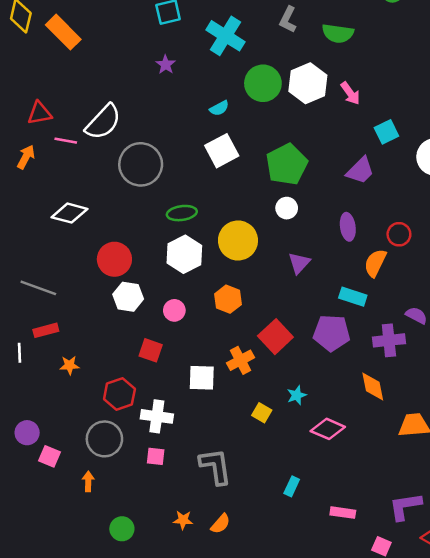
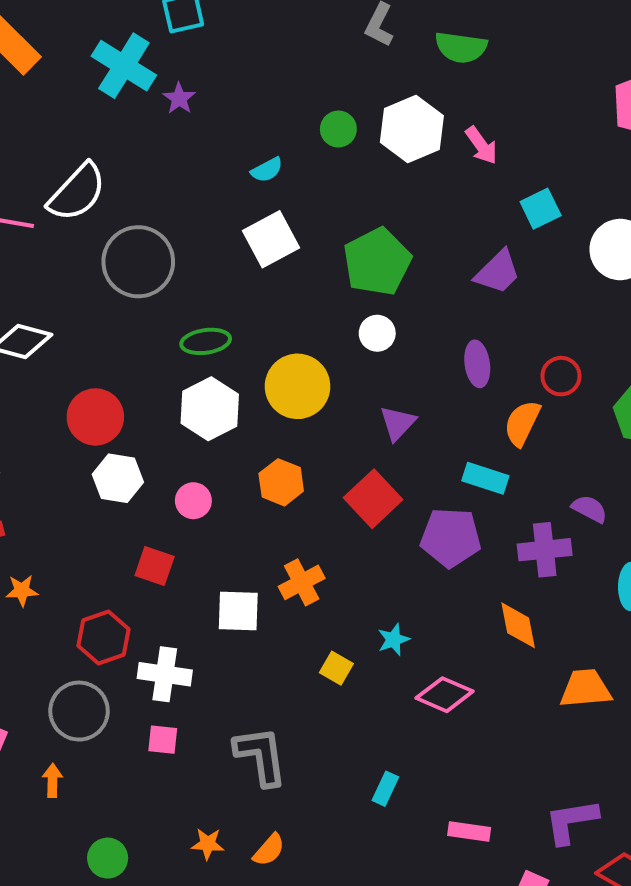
cyan cross: (225, 36) -> (124, 66), moved
green circle: (263, 83) -> (338, 129), size x0.6
red square: (275, 337) -> (373, 499), moved

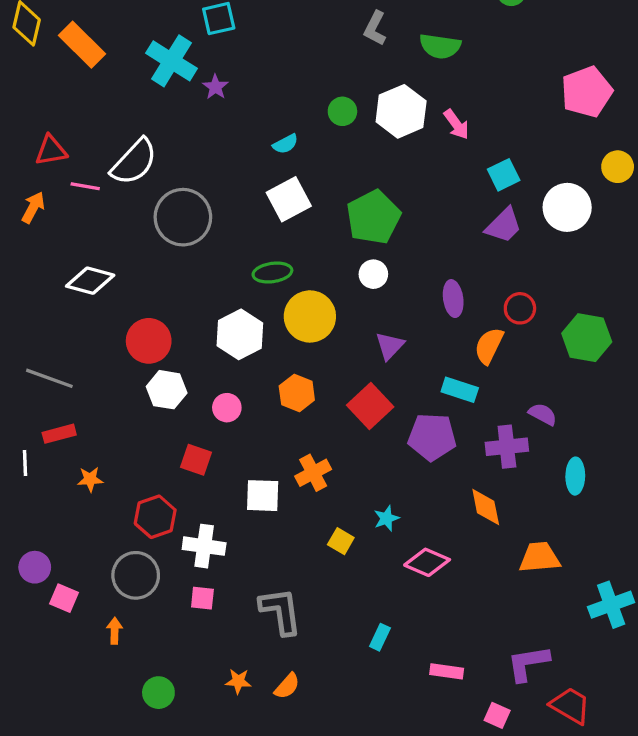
purple trapezoid: (498, 272) -> (504, 225), moved
green ellipse: (206, 341) -> (272, 273), moved

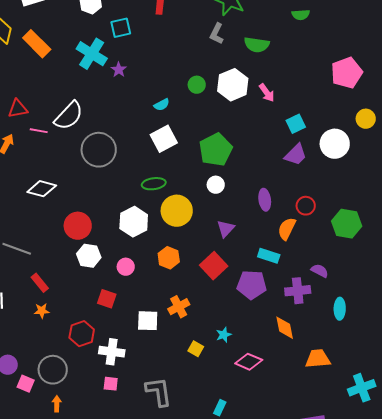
red rectangle: (59, 434) -> (40, 283), moved, turned 66
gray circle: (136, 575) -> (53, 370), moved

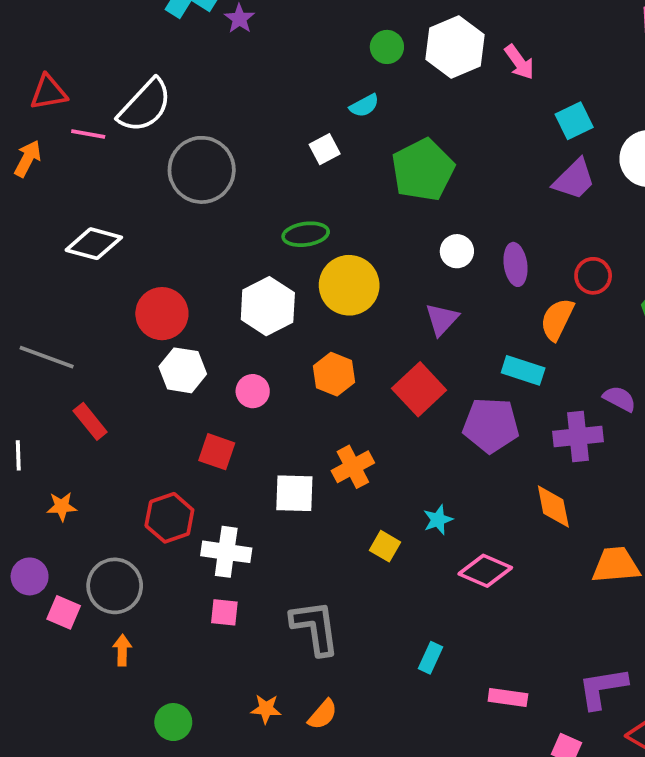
cyan semicircle: (162, 105) -> (364, 106), moved
white square: (164, 139) -> (325, 149), size x0.6
white circle: (216, 185) -> (457, 251), moved
orange star: (42, 311) -> (62, 506), moved

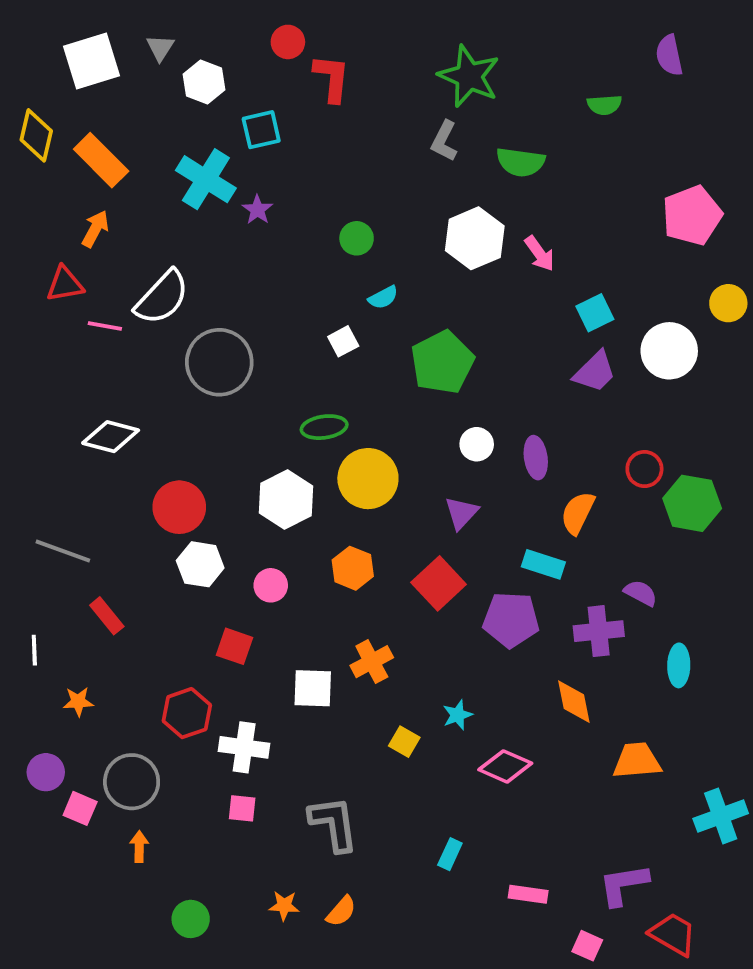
green circle: (387, 47) -> (357, 238), moved
orange arrow: (28, 159) -> (95, 229), moved
red circle: (593, 276) -> (644, 469), moved

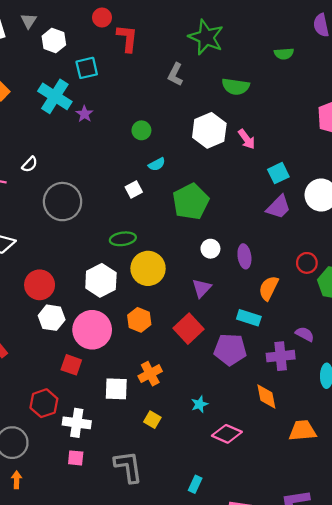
gray L-shape: (444, 141) -> (175, 74), moved
white semicircle: (162, 297) -> (30, 164), size x0.5
pink circle: (271, 585) -> (92, 330), size x2.0
yellow square: (404, 742) -> (152, 420), moved

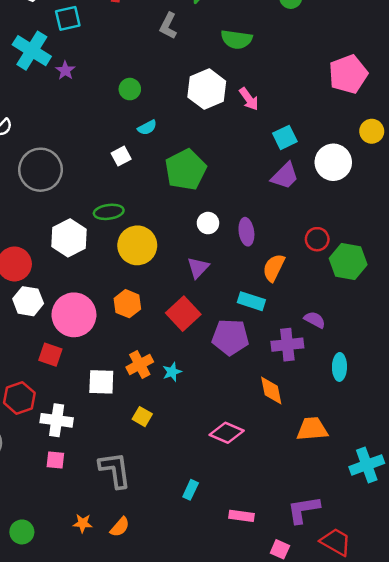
white hexagon: (101, 280) -> (69, 238), moved
cyan star: (200, 404) -> (172, 372), moved

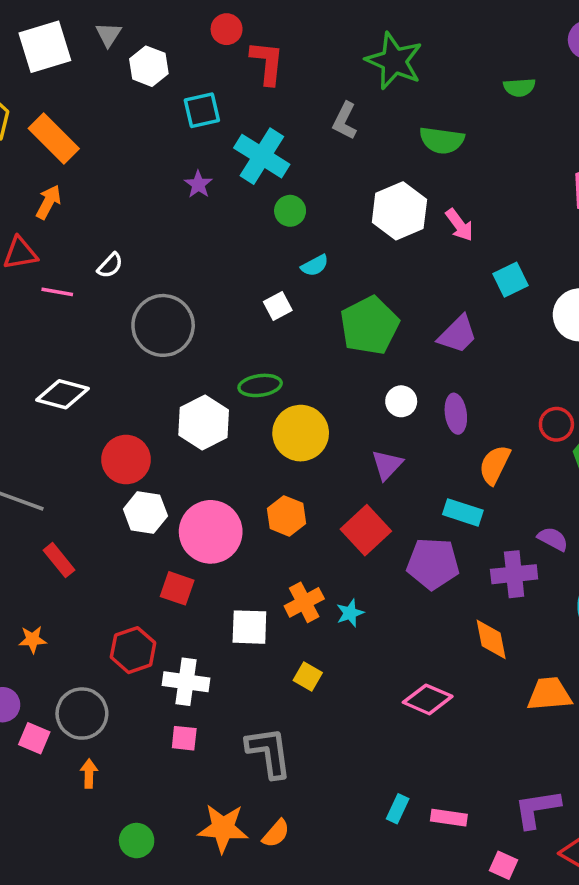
cyan cross: (32, 51) -> (262, 156), moved
purple trapezoid: (285, 176) -> (458, 334), moved
cyan rectangle: (191, 490) -> (398, 809), moved
orange star: (83, 523) -> (223, 828), size x1.8

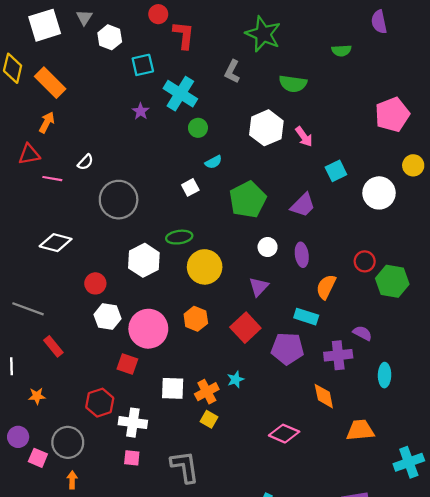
red circle: (126, 460) -> (95, 283), size x0.7
orange cross: (304, 602) -> (207, 392), moved

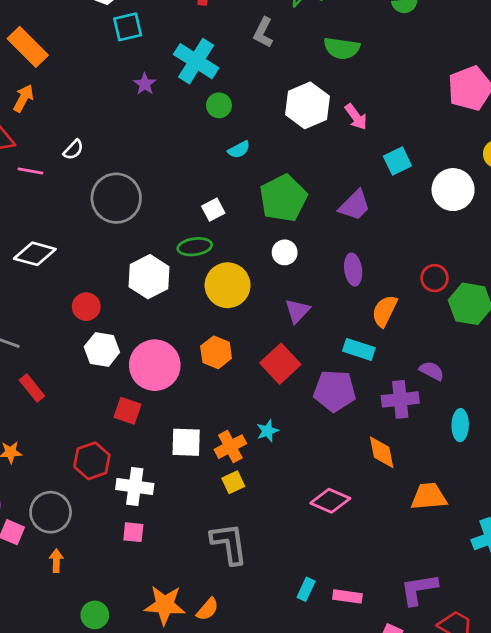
cyan square: (143, 65) -> (128, 27), moved
white square: (190, 187) -> (213, 210), moved
white circle: (268, 247) -> (285, 252), moved
yellow square: (209, 419) -> (233, 482), turned 35
gray L-shape: (185, 467) -> (229, 544), moved

